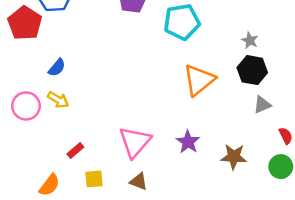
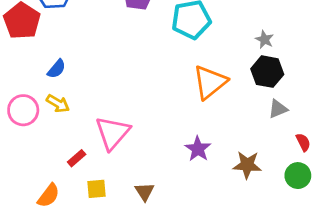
pink triangle: (135, 142) -> (113, 133), moved
brown triangle: (139, 181) -> (145, 192), turned 36

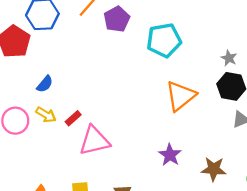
pink triangle: (113, 133) -> (94, 141), turned 36
red rectangle: (77, 158) -> (73, 118), moved

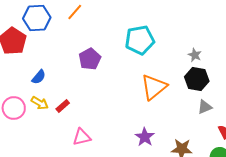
purple pentagon: (117, 19) -> (90, 59), moved
pink triangle: (94, 141) -> (82, 137), moved, size x0.7

